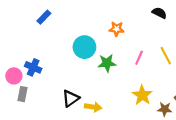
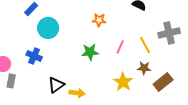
cyan circle: (84, 47) -> (48, 28), moved
blue cross: (33, 67) -> (34, 56), moved
brown star: (165, 109) -> (144, 68), moved

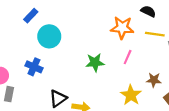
orange star: (99, 20) -> (122, 28), moved, size x1.5
yellow line: (145, 45) -> (155, 34), moved, turned -54

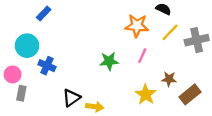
yellow line: (155, 34) -> (170, 32), turned -54
cyan circle: (49, 36) -> (27, 46), moved

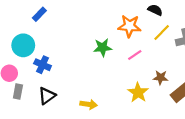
pink line: (142, 56) -> (135, 55), turned 32
green star: (109, 61) -> (103, 47), moved
black triangle: (71, 98) -> (47, 96), moved

